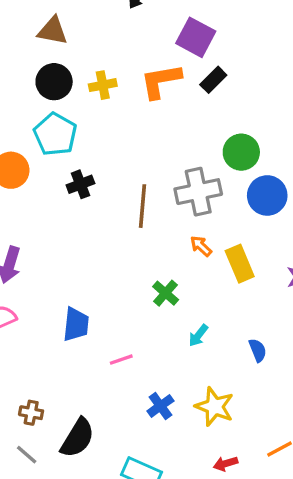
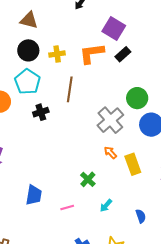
gray cross: (198, 192) -> (110, 120), turned -32
brown line: (143, 206) -> (70, 89), moved
pink line: (121, 360) -> (67, 207), moved

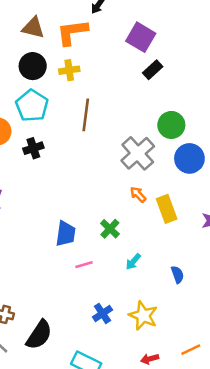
orange L-shape: (92, 53) -> (72, 32), moved
black cross: (41, 112) -> (33, 148), moved
blue trapezoid: (34, 195) -> (66, 234), moved

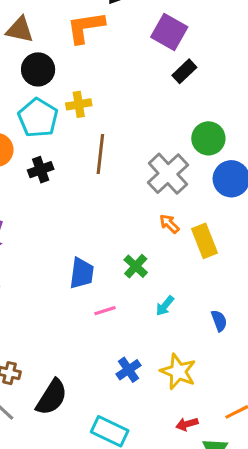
brown triangle: (33, 28) -> (20, 30), moved
yellow cross: (69, 70) -> (79, 104), moved
brown line: (86, 115) -> (100, 154), moved

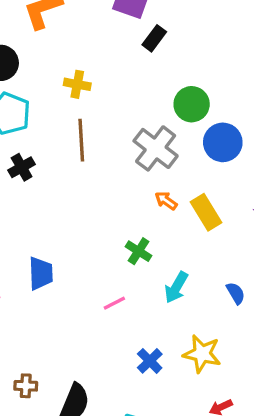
yellow cross: (79, 104) -> (77, 84), moved, turned 30
blue trapezoid: (82, 273) -> (41, 273), moved
cyan arrow: (165, 306) -> (176, 287), size x1.4

